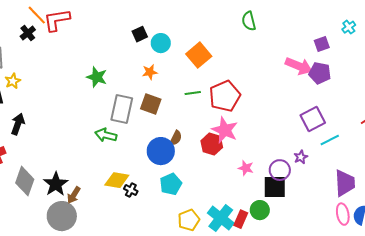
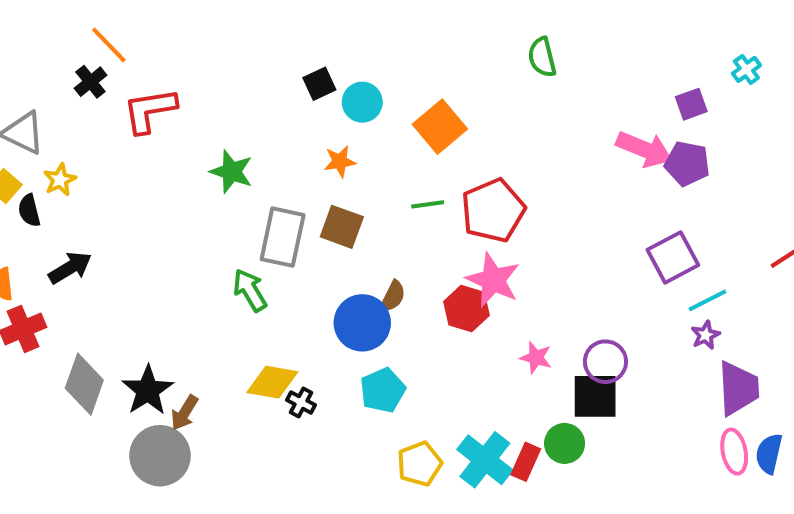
red L-shape: (57, 20) -> (150, 110), moved
black arrow: (18, 124) -> (70, 268), turned 40
green arrow: (106, 135) -> (250, 290), turned 45
purple star: (301, 157) -> (706, 335), moved

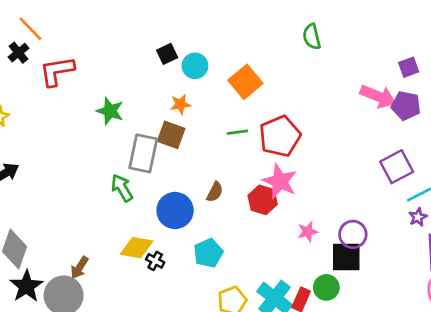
brown square: (342, 227) -> (171, 135), moved
blue circle: (362, 323) -> (175, 210), moved
pink star: (536, 358) -> (308, 232), turned -30
black star: (148, 390) -> (26, 286), moved

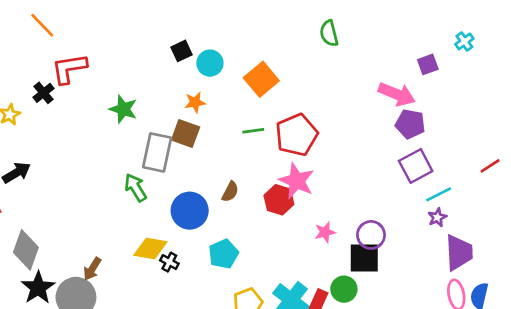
black cross: (18, 53) -> (43, 93), moved
purple pentagon: (406, 106) -> (410, 124), moved

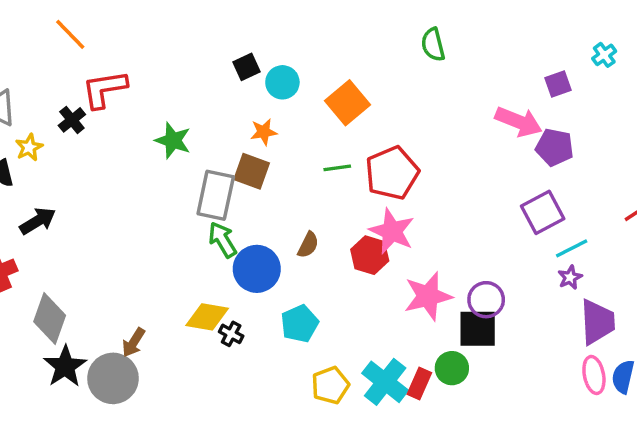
purple pentagon: (410, 124) -> (555, 147), moved
green arrow: (136, 188) -> (223, 240), moved
pink star: (325, 232) -> (428, 296), size x1.8

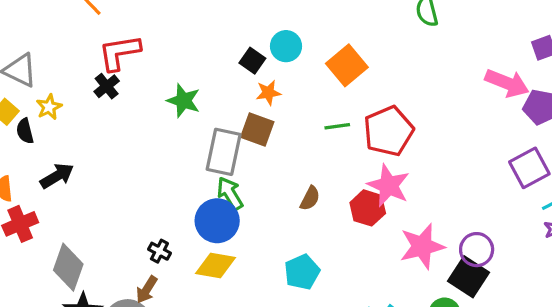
black square: (246, 67) -> (252, 61), moved, turned -30
black cross: (72, 120) -> (107, 86), moved
blue circle: (257, 269) -> (217, 221), moved
black square: (478, 329) -> (469, 277), turned 33
black cross: (231, 334) -> (159, 251), moved

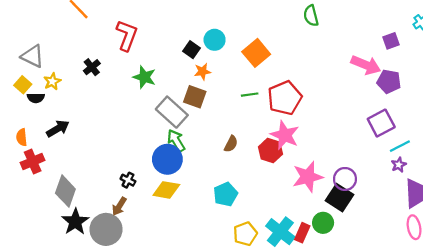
red L-shape: (119, 53) -> (127, 35), moved, turned 120
black semicircle: (25, 131) -> (36, 98), turned -77
gray rectangle: (224, 152) -> (172, 112), turned -60

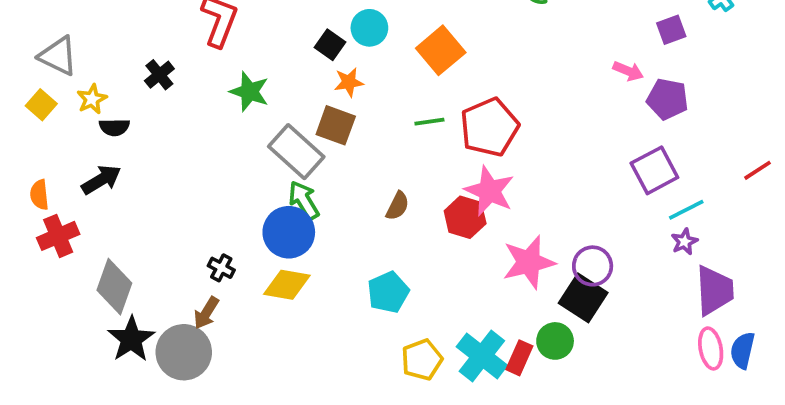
pink arrow: (366, 65) -> (628, 71), size x0.6
black semicircle: (36, 98) -> (114, 127), moved

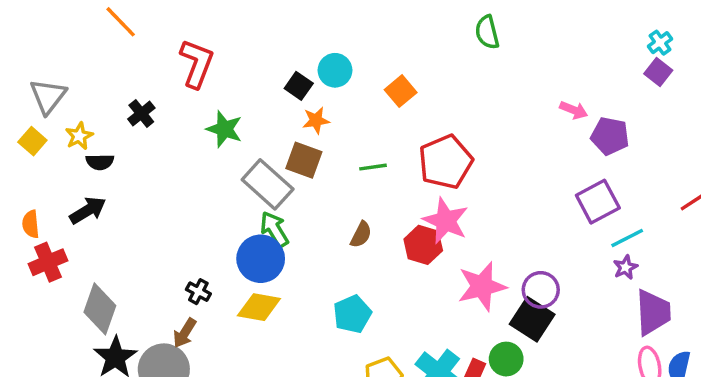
purple square: (671, 30) -> (658, 72), moved, turned -32
orange square: (441, 50) -> (401, 91), size x0.7
gray triangle: (58, 56) -> (48, 96), turned 42
green line: (429, 122) -> (373, 167), moved

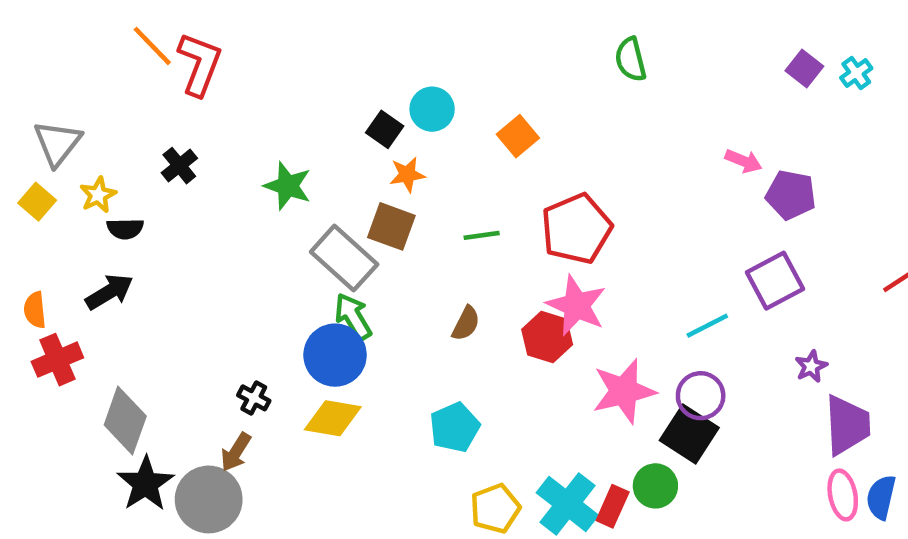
red L-shape: (197, 63) -> (200, 64), moved
purple square: (658, 72) -> (804, 68), moved
cyan line: (627, 238) -> (707, 326), moved

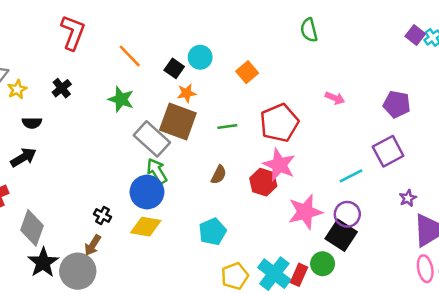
orange line: (152, 46) -> (130, 56), moved
purple square: (804, 68) -> (415, 35), moved
pink arrow: (743, 161) -> (335, 98), moved
yellow star: (98, 195) -> (17, 89), moved
brown square: (391, 226) -> (178, 122), size x1.4

